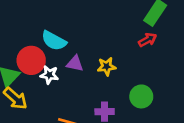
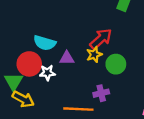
red arrow: (147, 40) -> (101, 39), moved, size x1.5
green circle: (141, 96) -> (116, 64), moved

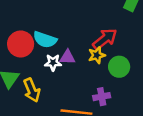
red circle: (29, 64) -> (21, 44), moved
white star: (47, 73) -> (53, 63), moved
yellow arrow: (23, 99) -> (32, 90), moved, turned 35

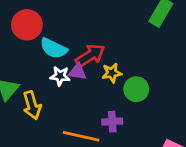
red arrow: (105, 39) -> (90, 56), moved
red circle: (21, 44) -> (27, 25), moved

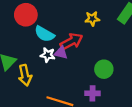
yellow star: (112, 73) -> (92, 19), moved
purple cross: (112, 122) -> (92, 93), moved

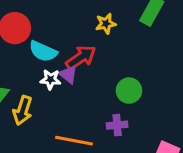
purple triangle: (61, 53) -> (68, 75), turned 32
yellow arrow: (25, 75) -> (23, 110), turned 36

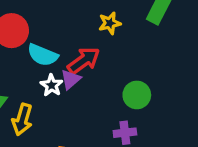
purple triangle: (68, 75) -> (71, 79), turned 42
white star: (50, 80) -> (51, 85), turned 30

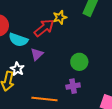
red arrow: (84, 61) -> (44, 28), moved
white star: (51, 85) -> (17, 69), moved

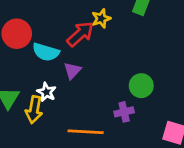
green circle: (79, 62) -> (141, 86), moved

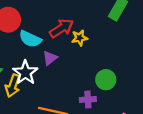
yellow star: (101, 18) -> (80, 38), moved
white star: (46, 92) -> (25, 73), size x1.5

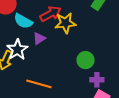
yellow star: (80, 38) -> (65, 23), size x1.5
purple cross: (88, 99) -> (97, 80), moved

